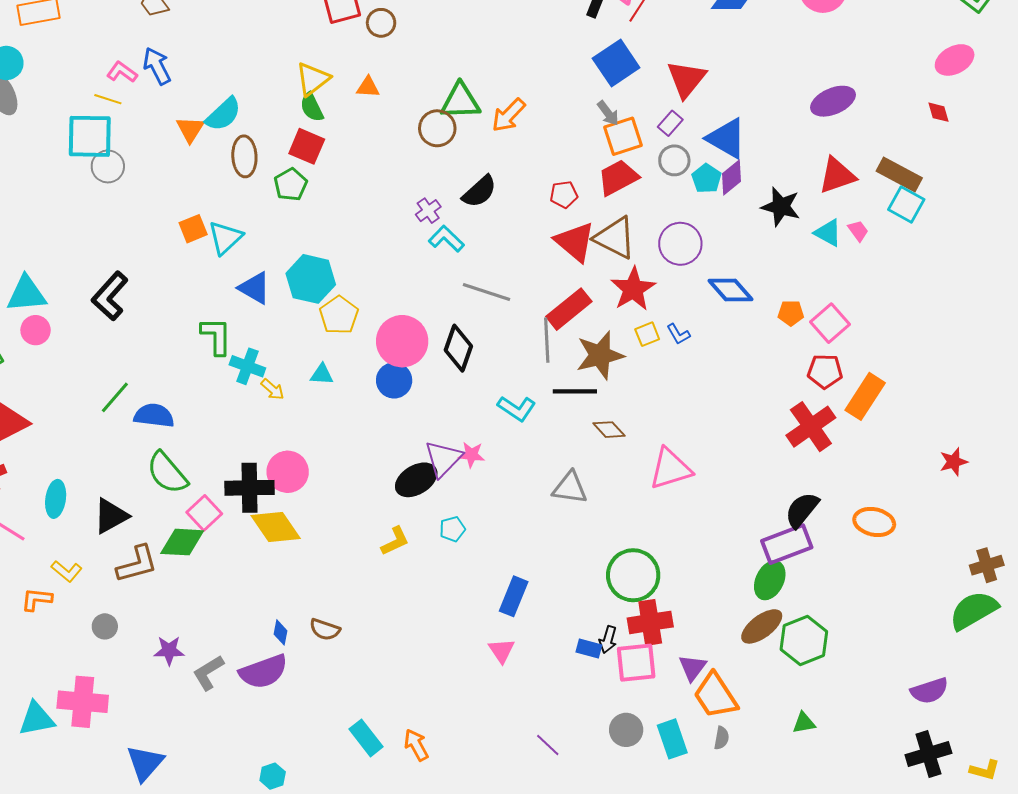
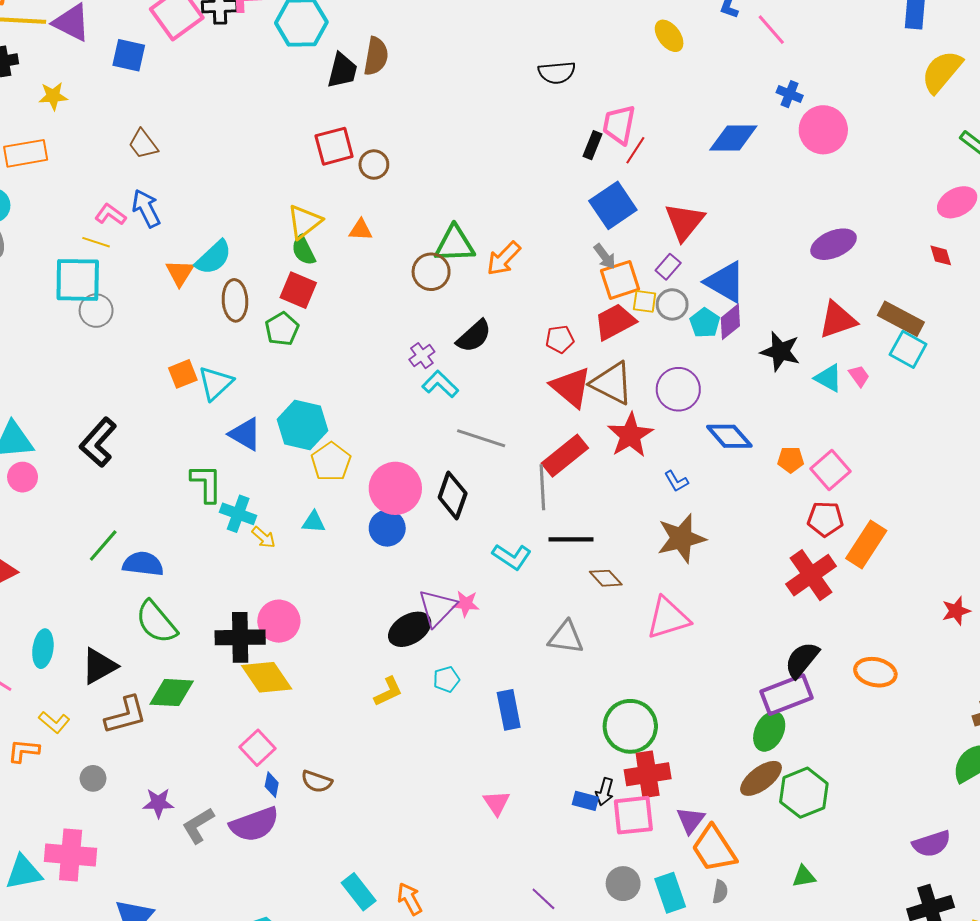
yellow square: (647, 334) -> (645, 301), moved, turned 30
brown star: (600, 355) -> (681, 538), moved
pink square: (204, 513) -> (257, 748), moved
blue rectangle: (514, 596) -> (509, 710), moved, turned -33

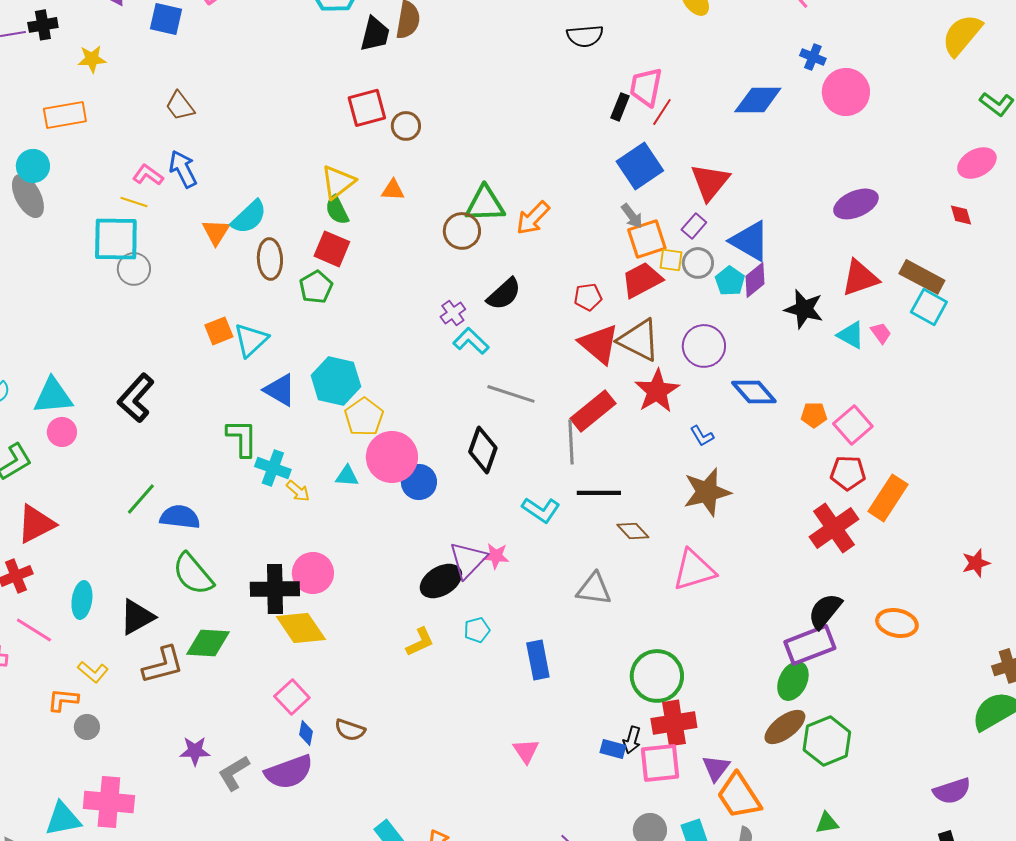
pink circle: (395, 488) -> (392, 457), moved
gray circle: (93, 778) -> (87, 727), moved

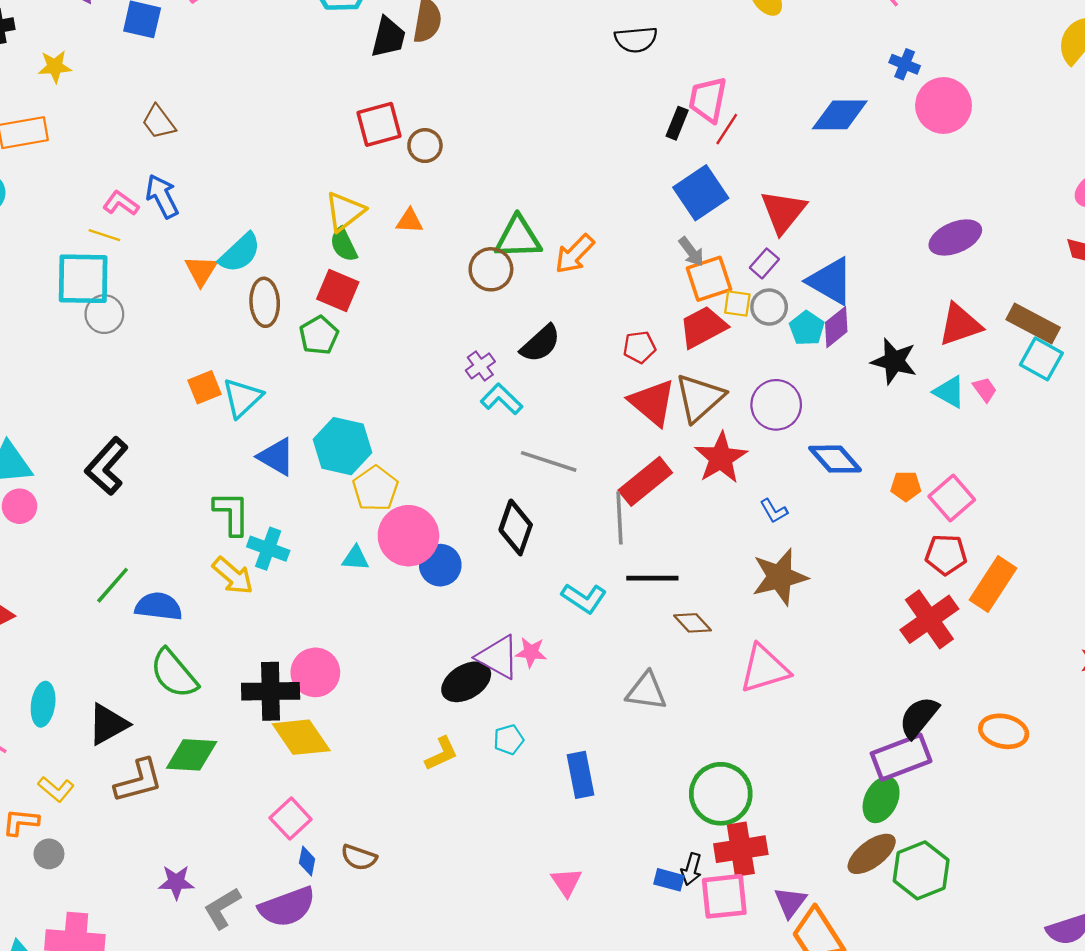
brown triangle: (639, 340) -> (700, 398), turned 51
yellow arrow: (298, 491) -> (233, 576), moved, size x1.5
purple triangle: (468, 560) -> (498, 657), turned -45

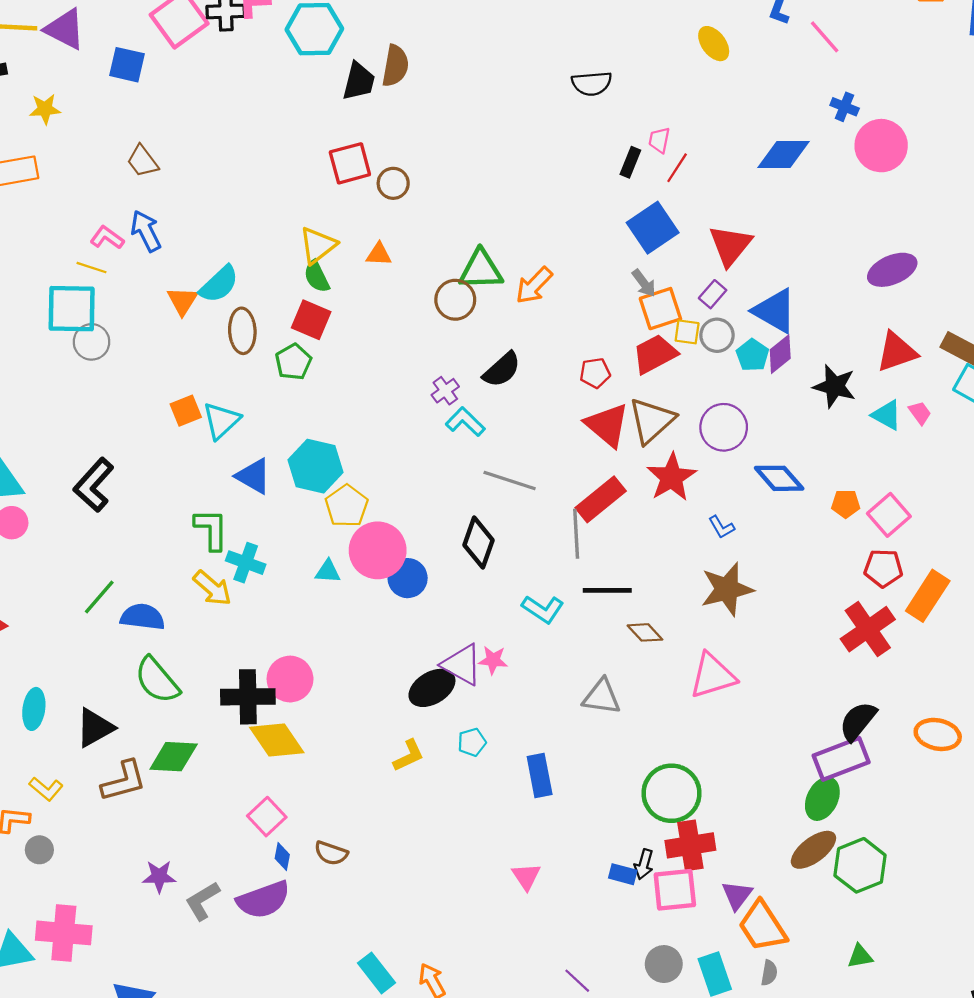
pink trapezoid: (708, 100) -> (659, 140), size x0.6

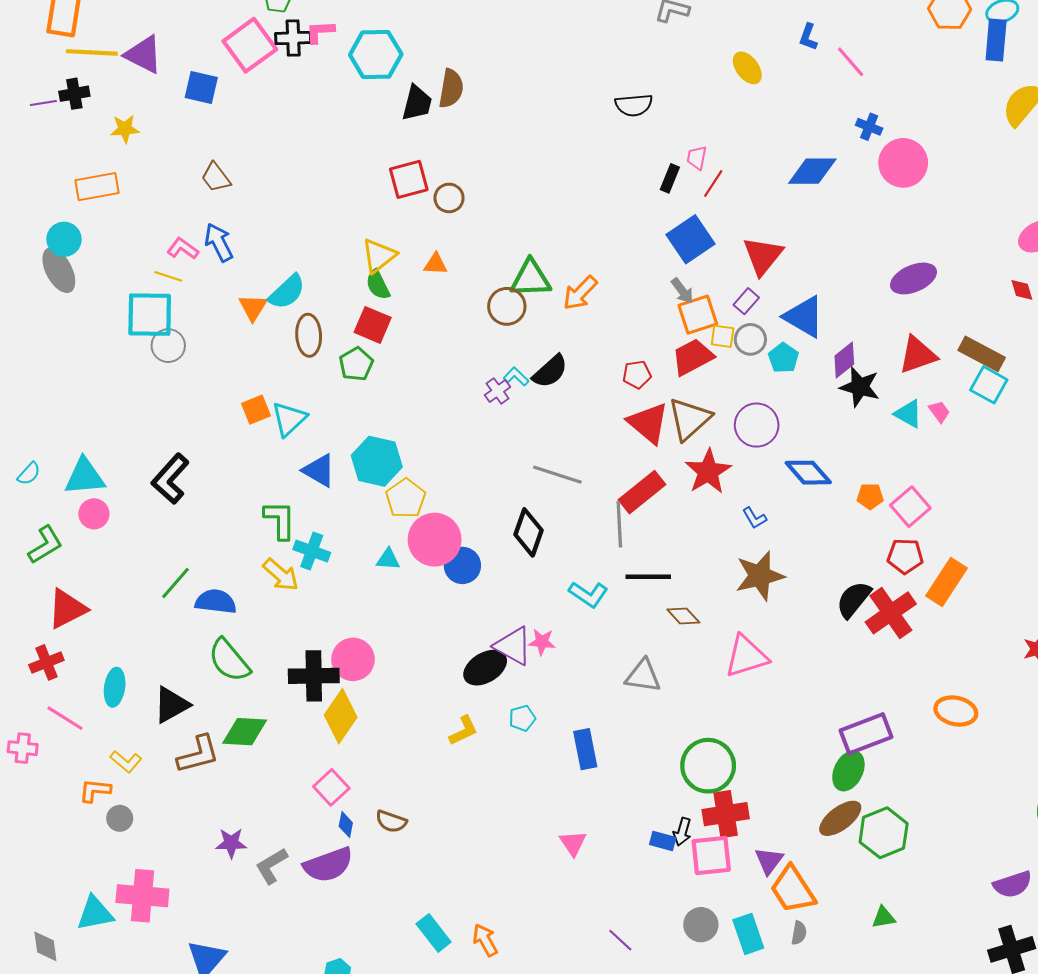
purple diamond: (780, 354) -> (844, 360), moved
cyan L-shape: (465, 422) -> (516, 377), moved, size x0.7
black semicircle: (858, 721) -> (854, 600), moved
yellow diamond: (277, 740) -> (341, 716), turned 69

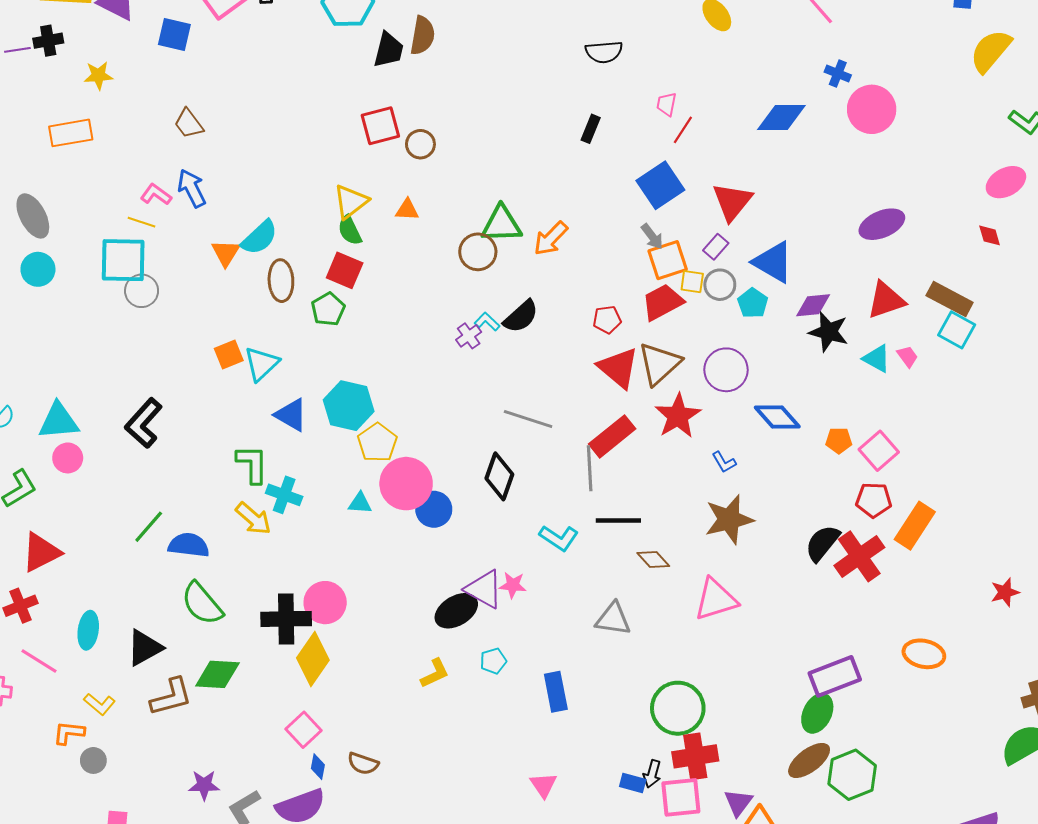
black rectangle: (670, 178) -> (591, 129), moved
cyan circle: (64, 239) -> (38, 269), moved
purple diamond: (844, 360) -> (813, 305), turned 33

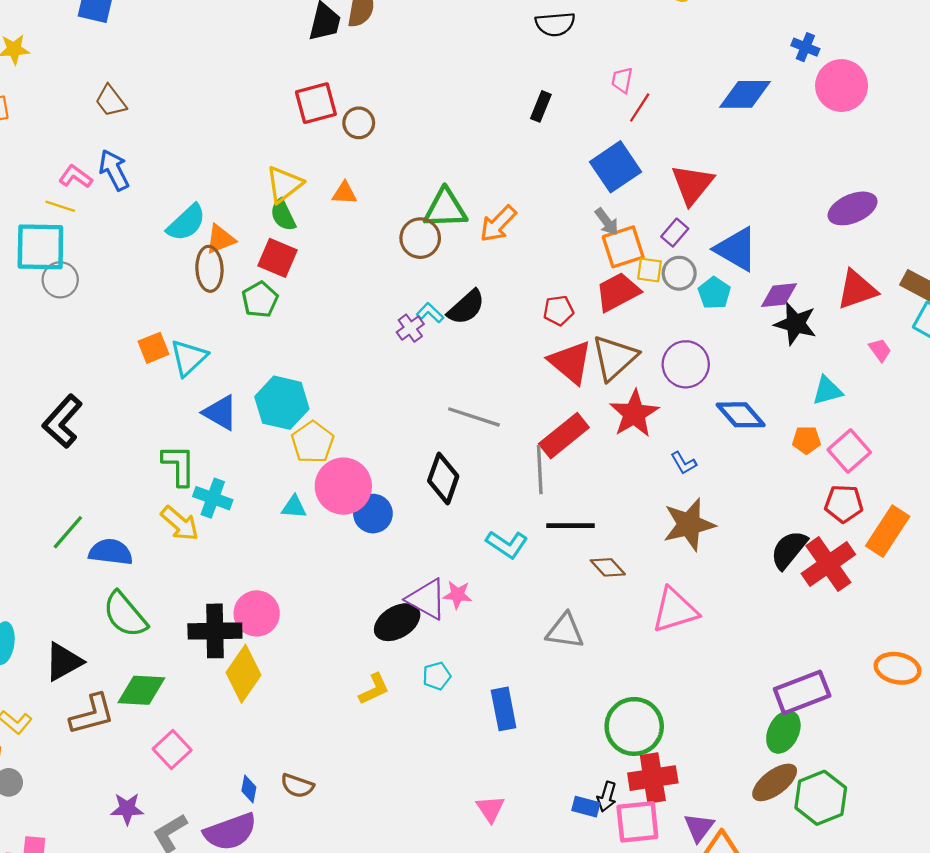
orange triangle: (226, 253) -> (220, 239), moved, turned 36
cyan triangle: (877, 359) -> (827, 391), moved, turned -44
pink square: (304, 730) -> (172, 749), moved

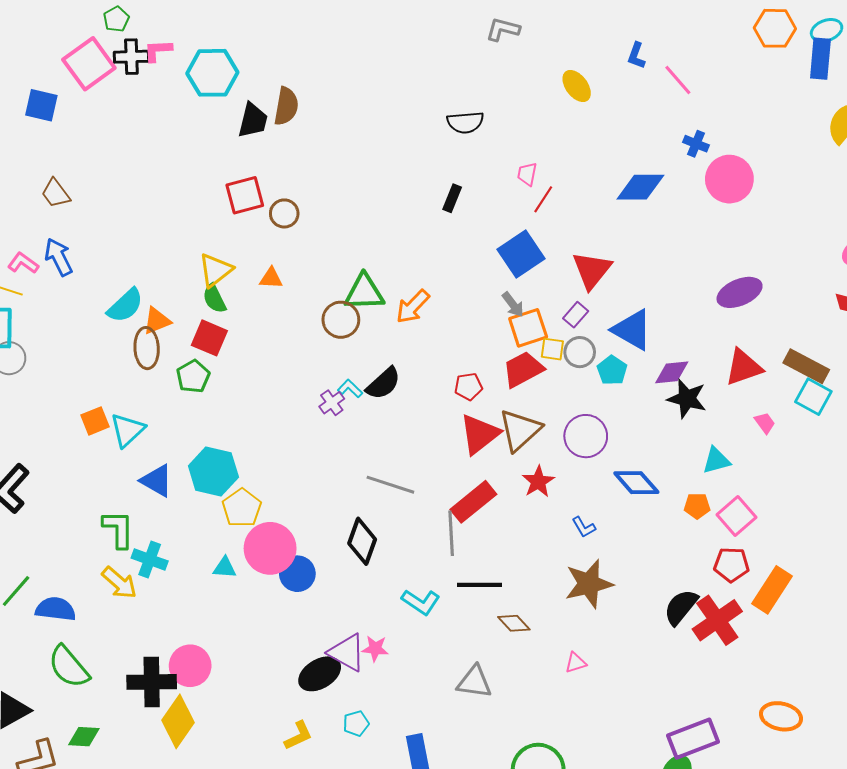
red triangle: (571, 362) -> (479, 434), turned 42
red star: (634, 414) -> (538, 482), size x0.7
pink triangle: (675, 610) -> (576, 663), size x0.5
green diamond: (141, 690) -> (84, 737), size x0.7

